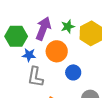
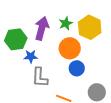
orange circle: (57, 51) -> (70, 48), moved

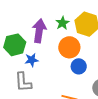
gray L-shape: (40, 77) -> (23, 82), moved

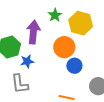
green star: (62, 23) -> (55, 15), moved

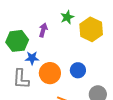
purple arrow: (33, 32) -> (43, 30), size x0.6
orange circle: (64, 47) -> (50, 73), moved

